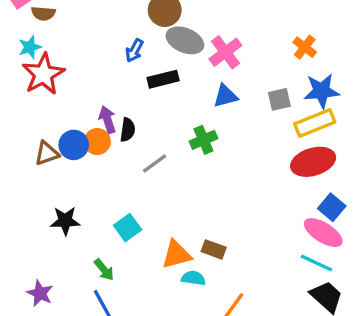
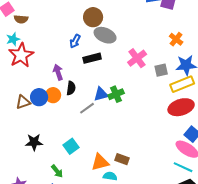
pink cross: (225, 52) -> (137, 58), moved
blue triangle: (225, 96) -> (101, 94), moved
purple arrow: (107, 120) -> (58, 72), moved

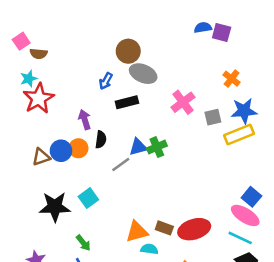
red ellipse: (181, 107) -> (194, 229), moved
black star: (34, 142) -> (55, 207), size x1.4
cyan square: (71, 146) -> (88, 198), moved

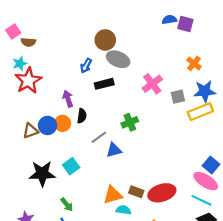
blue triangle: (138, 147) -> (114, 150), moved

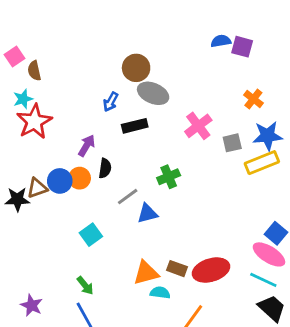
brown semicircle: (28, 42) -> (34, 71), turned 72
purple arrow: (68, 99) -> (87, 146), turned 49
black star: (42, 174) -> (17, 199), moved, size x0.7

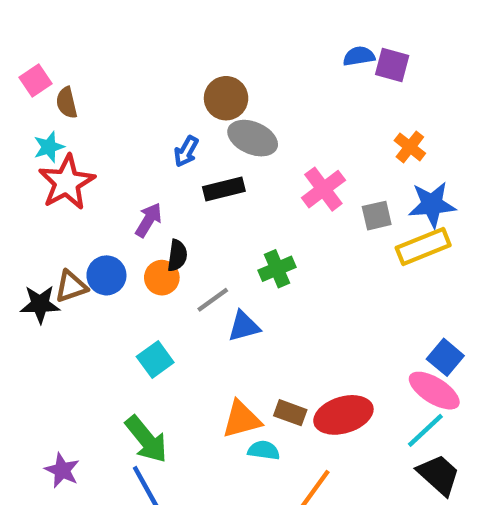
orange circle: (80, 178) -> (162, 278), moved
cyan line: (263, 280) -> (425, 430), turned -68
green arrow: (85, 286) -> (146, 439), size x1.6

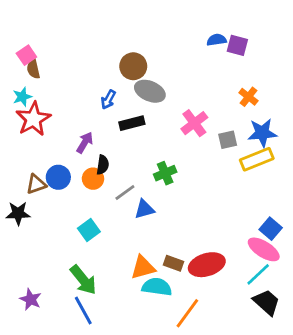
pink square: (36, 81) -> (26, 55), moved
black star: (40, 304) -> (18, 213), moved
cyan semicircle: (264, 450) -> (157, 287), size x1.5

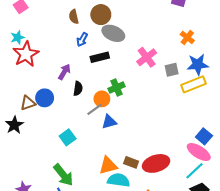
brown semicircle: (33, 69) -> (74, 17), moved
green cross: (165, 173) -> (116, 87), moved
orange circle: (93, 179) -> (102, 99), moved
black star: (18, 213) -> (14, 125), turned -30

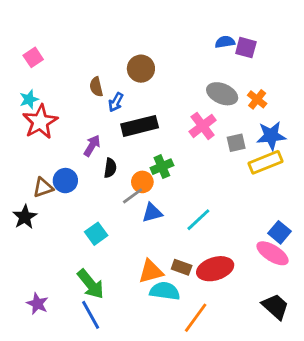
brown semicircle: (74, 17) -> (96, 87), moved
gray ellipse: (113, 33) -> (222, 94), moved
black rectangle: (100, 57) -> (140, 126), size x1.4
cyan line: (195, 171) -> (198, 220), moved

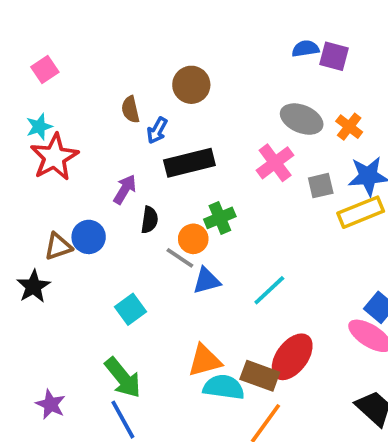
gray line: (133, 196) -> (180, 258), turned 70
brown rectangle: (182, 267) -> (260, 376), moved, size x1.4
red ellipse: (215, 269) -> (292, 357), turned -36

